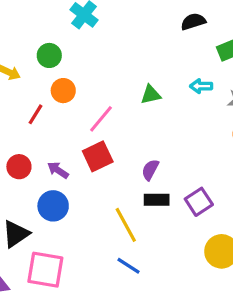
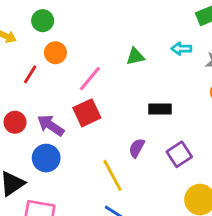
purple arrow: (58, 170) -> (51, 125), size x1.4
purple semicircle: (150, 170) -> (137, 148), moved
black rectangle: (157, 200) -> (160, 109), moved

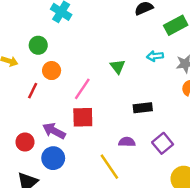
green triangle: (135, 56) -> (118, 67), turned -49
red square: (87, 113) -> (83, 117), turned 30
red circle: (15, 122) -> (25, 142), moved
purple semicircle: (137, 148) -> (127, 142), turned 70

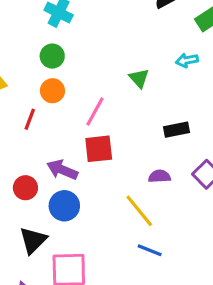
green circle: (38, 45) -> (52, 56), moved

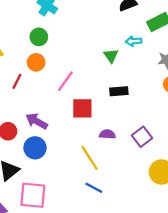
cyan arrow: (187, 60) -> (134, 41), moved
green triangle: (139, 78) -> (111, 56), moved
black rectangle: (176, 130) -> (119, 91), moved
red square: (99, 149) -> (82, 108), moved

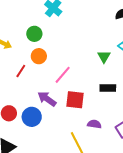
green circle: (39, 37) -> (34, 34), moved
purple arrow: (37, 121) -> (47, 99), moved
blue circle: (35, 148) -> (32, 117), moved

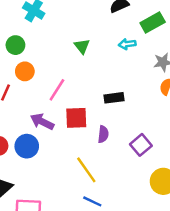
green triangle: (104, 57) -> (82, 46), moved
purple semicircle: (94, 124) -> (103, 134), moved, turned 96

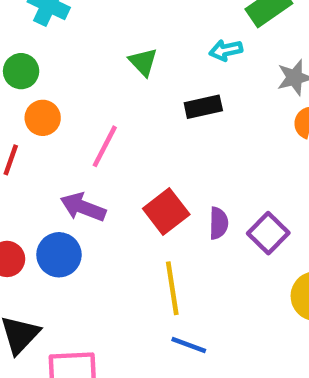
black rectangle: (114, 98) -> (203, 107), moved
red square: (76, 118) -> (166, 211), moved, turned -30
purple semicircle: (103, 134) -> (218, 223), moved
yellow line: (86, 170) -> (172, 288), turned 32

